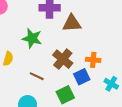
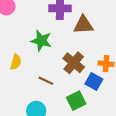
blue square: (82, 77) -> (94, 82), turned -35

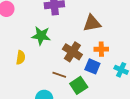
brown triangle: (83, 25) -> (92, 23), moved
brown line: (46, 81) -> (59, 75), moved

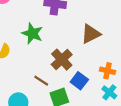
brown triangle: (92, 23) -> (91, 34), turned -30
orange cross: (101, 49) -> (108, 71), moved

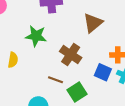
blue square: (79, 81) -> (103, 72), moved

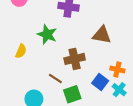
brown triangle: (93, 23) -> (102, 35), turned 36
brown cross: (71, 55) -> (75, 59), turned 30

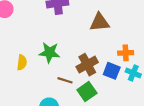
green star: (47, 34) -> (49, 53), moved
brown cross: (75, 59) -> (87, 65), moved

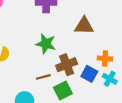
green star: (49, 53) -> (46, 44), moved
brown line: (65, 80) -> (43, 77), turned -40

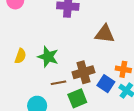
green star: (46, 44) -> (48, 57), moved

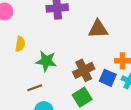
yellow semicircle: (20, 56) -> (20, 44), moved
brown line: (58, 83) -> (35, 88), moved

